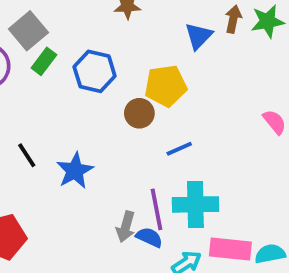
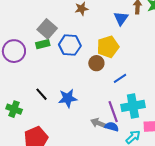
gray square: (28, 31) -> (47, 29), moved
green rectangle: (44, 61) -> (43, 44), turned 48
blue star: (75, 171) -> (68, 98), turned 30
gray arrow: (126, 227) -> (99, 123), turned 105

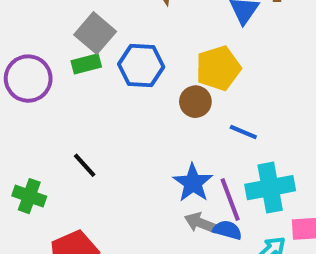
blue line: (120, 78) -> (243, 132), turned 56
blue star: (68, 98) -> (193, 183), moved, turned -30

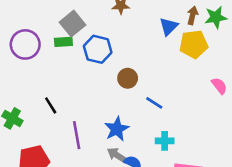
yellow pentagon: (218, 68) -> (194, 44), moved
cyan cross: (270, 188) -> (165, 141), size x0.6
purple line: (230, 199) -> (77, 135), moved

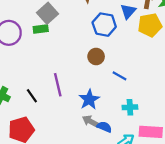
blue hexagon: (98, 49) -> (104, 25), moved
black line: (51, 105) -> (32, 96), moved
purple line: (77, 135) -> (58, 85), moved

